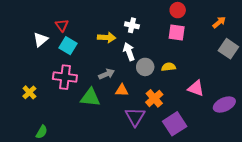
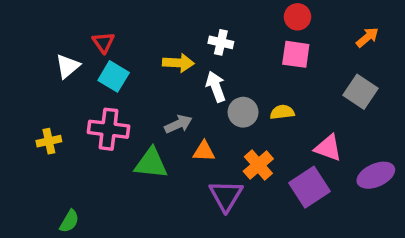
gray square: (228, 49) -> (361, 92), moved
yellow cross: (29, 92) -> (49, 141), moved, turned 32
purple square: (175, 124) -> (309, 187), moved

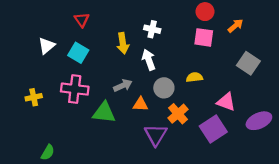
orange arrow: (367, 37) -> (235, 26), moved
red triangle: (103, 42) -> (82, 20), moved
yellow arrow: (178, 63) -> (123, 43), turned 78
gray circle: (243, 112) -> (164, 88), moved

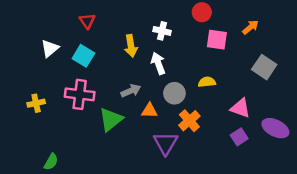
red circle: (205, 12) -> (202, 12), moved
green triangle: (104, 113) -> (111, 119), turned -45
purple ellipse: (259, 121) -> (275, 128), turned 50
purple square: (213, 129) -> (239, 137), moved, size x0.6

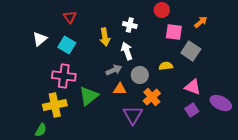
gray square: (264, 67) -> (191, 51), moved
gray arrow: (131, 91) -> (114, 70), moved
yellow cross: (36, 103) -> (55, 105), moved, size x1.6

